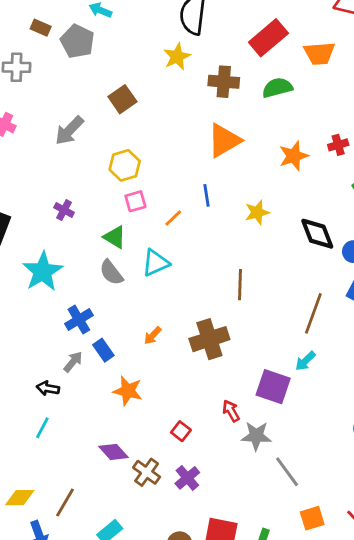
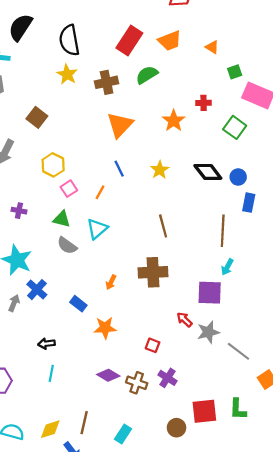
red cross: (338, 145) -> (204, 103), turned 32
blue cross: (79, 320) -> (37, 290), moved
brown cross: (209, 339) -> (153, 272), turned 32
gray arrow: (73, 362) -> (14, 303), moved

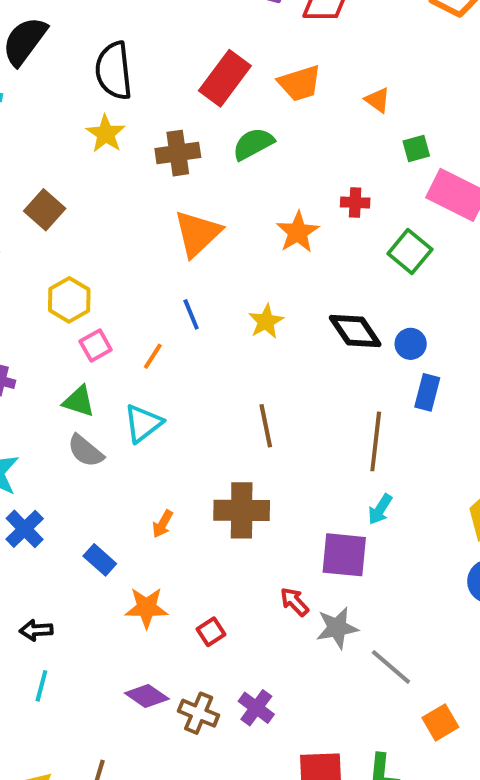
red square: (153, 345) -> (211, 632), moved, turned 32

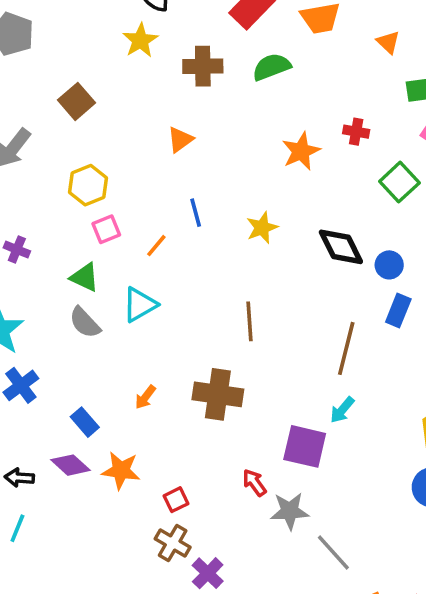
orange triangle: (197, 233) -> (180, 140), moved, size x0.6
purple diamond: (147, 696) -> (70, 465), moved
brown cross: (199, 713) -> (173, 543), moved

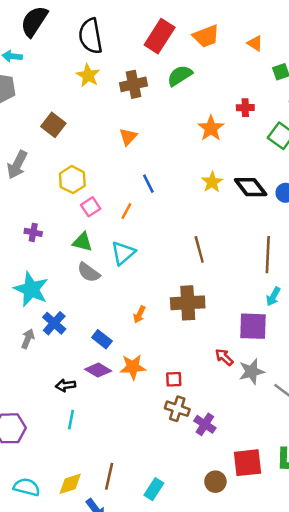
yellow star: (262, 228) -> (212, 182), moved
red square: (176, 500) -> (174, 379), turned 35

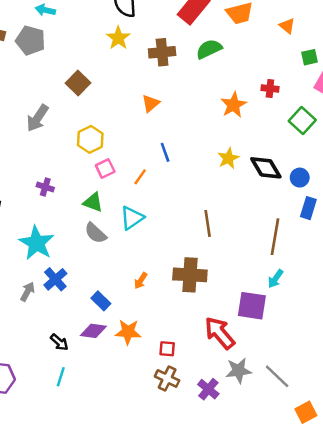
red arrow: (224, 357) -> (220, 333), size x1.8
purple diamond: (98, 370) -> (93, 331), turned -30
gray star: (252, 372) -> (239, 371), moved
black arrow: (65, 385) -> (59, 342), turned -138
purple cross: (205, 424) -> (208, 389), moved

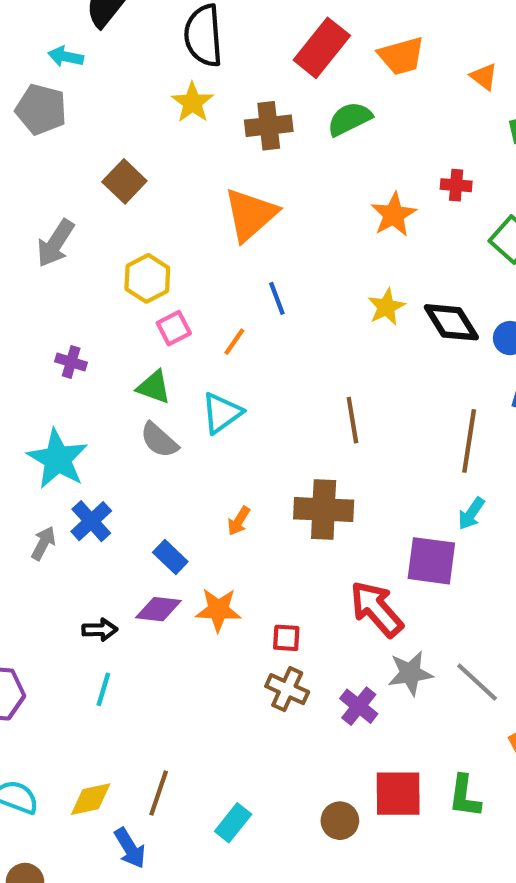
orange triangle: (151, 103) -> (250, 215), size x1.8
black arrow: (59, 342) -> (100, 630), turned -42

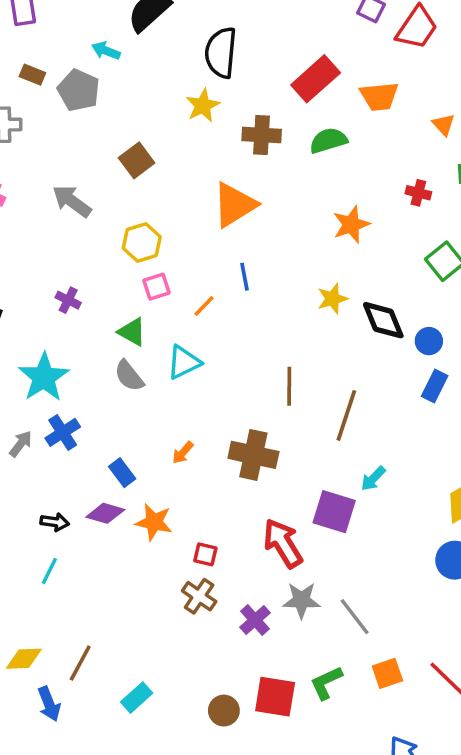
red cross: (456, 185) -> (418, 193), moved
gray arrow: (55, 243) -> (72, 201), turned 84
brown line: (469, 441) -> (346, 415), moved
green L-shape: (465, 796) -> (326, 683), moved, turned 48

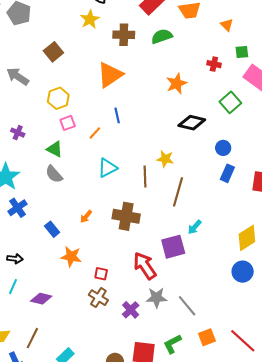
yellow star: (332, 299) -> (165, 159), moved, turned 30
black diamond: (383, 320) -> (192, 123), moved, turned -52
cyan triangle: (184, 362) -> (107, 168), moved
purple square: (334, 512) -> (173, 247), turned -30
purple diamond: (105, 513) -> (41, 299), moved

